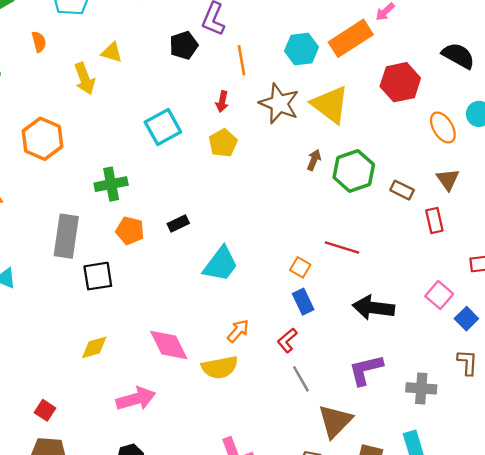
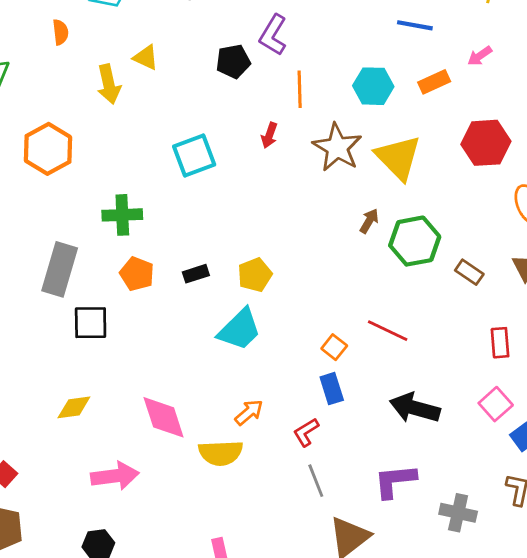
orange rectangle: (351, 38) -> (434, 82), size x0.6
yellow pentagon: (223, 143) -> (255, 275), moved
red rectangle: (434, 220) -> (500, 343), moved

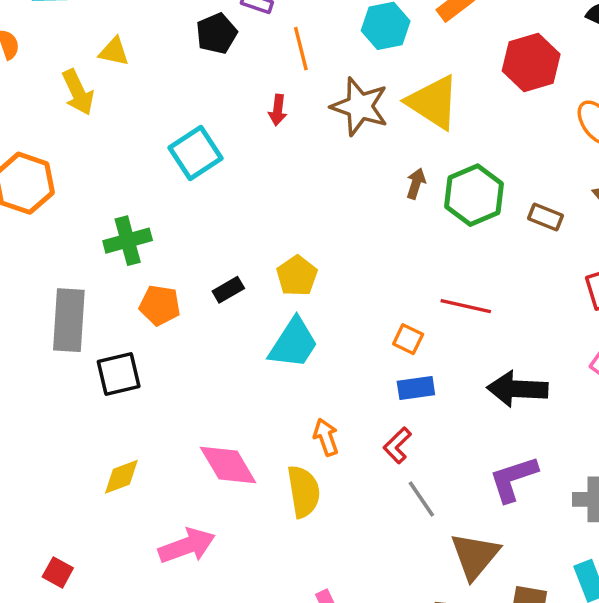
blue rectangle: (332, 389) -> (416, 388), turned -68
orange arrow: (249, 412) -> (326, 437), turned -56
yellow semicircle: (221, 453) -> (304, 492), turned -84

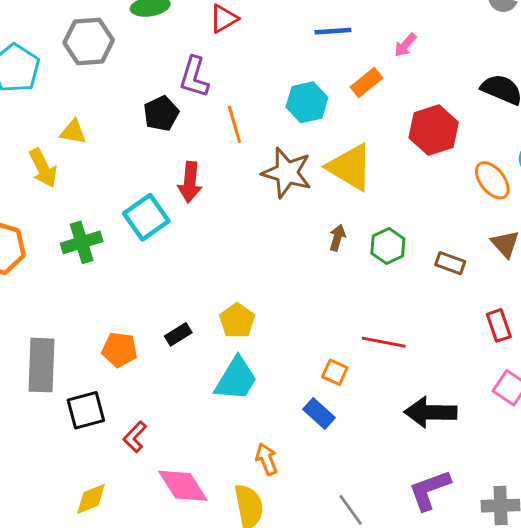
red arrow: (278, 110) -> (190, 182), moved, size x1.5
green hexagon: (474, 195) -> (388, 246), size x0.7
green cross: (128, 241) -> (82, 242), moved
blue rectangle: (416, 388) -> (319, 414), moved, turned 52
red L-shape: (397, 445) -> (135, 437), moved

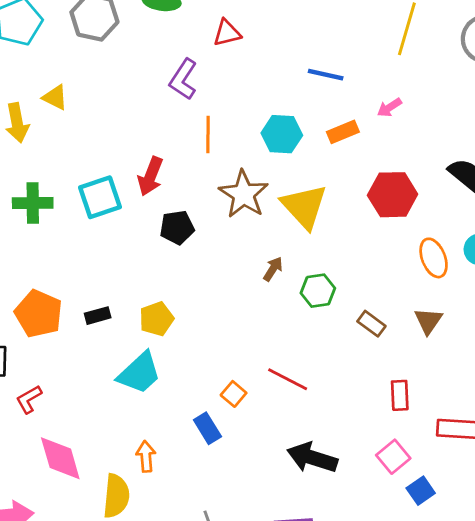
black pentagon: (161, 114) -> (177, 228), moved
orange pentagon: (120, 350) -> (39, 314), size x1.4

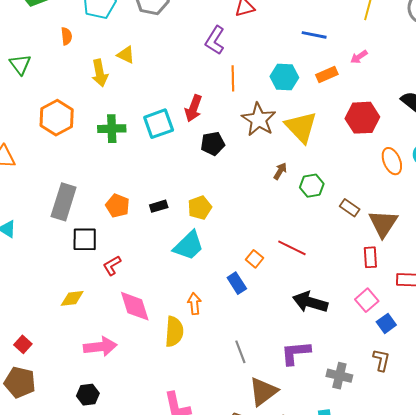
orange pentagon: (39, 314) -> (117, 206), size x0.7
brown triangle: (428, 321) -> (383, 224), moved, size x1.5

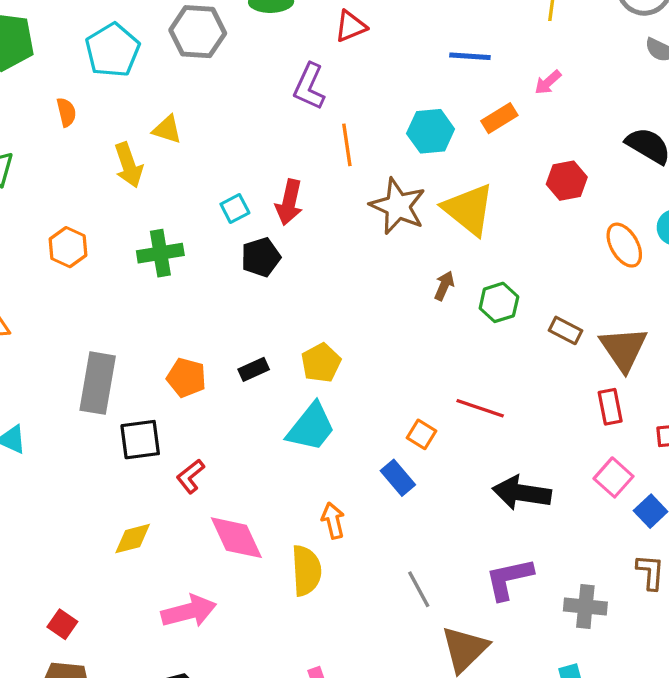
orange hexagon: (57, 118) -> (68, 247), size x0.7
red hexagon: (362, 118) -> (567, 181), size x0.7
cyan square: (159, 124) -> (235, 208), moved, size x0.6
black pentagon: (213, 144) -> (261, 257), moved

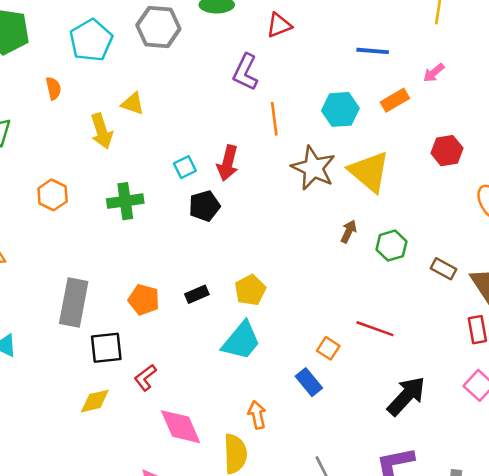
black arrow: (522, 493) -> (406, 396), turned 123
yellow diamond: (133, 539) -> (95, 401), moved

